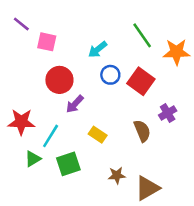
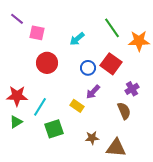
blue circle: (110, 75) -> (88, 68), moved
purple arrow: (75, 104) -> (93, 92), moved
brown semicircle: (142, 131) -> (124, 111), moved
green triangle: (33, 159) -> (16, 122), moved
brown triangle: (147, 188) -> (116, 148), turned 35

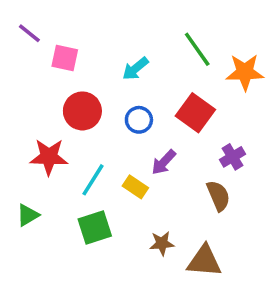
blue circle: (88, 68) -> (139, 120), moved
red star: (17, 96) -> (49, 157), moved
cyan line: (40, 107) -> (93, 180), moved

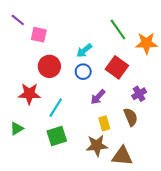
cyan arrow: (135, 69) -> (84, 51), moved
yellow rectangle: (135, 187) -> (104, 123), moved, turned 40
brown star: (162, 243) -> (97, 145), size x1.5

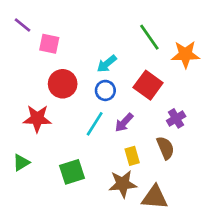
cyan line: (56, 108) -> (95, 124), moved

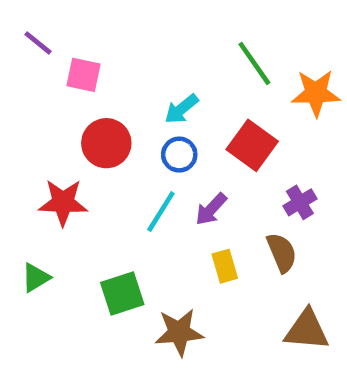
brown star: (123, 184) -> (179, 332), moved
brown triangle: (155, 197) -> (307, 330), moved

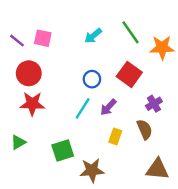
purple line: (38, 43) -> (17, 41), moved
cyan arrow: (181, 109) -> (93, 36), moved
red circle: (106, 143) -> (29, 73), moved
yellow rectangle: (225, 266) -> (115, 136), turned 35

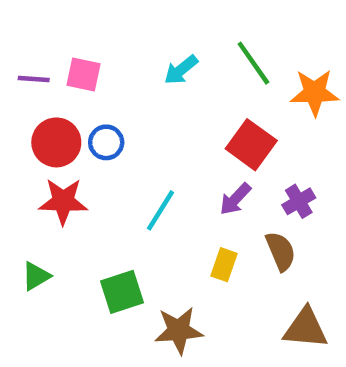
purple line: (17, 41) -> (34, 79), turned -35
blue circle: (92, 79) -> (106, 142), moved
purple arrow: (108, 107) -> (235, 199), moved

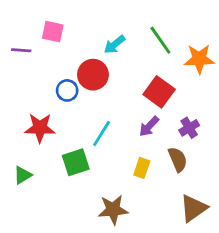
pink square: (84, 74) -> (53, 32), moved
red circle: (56, 142) -> (93, 75), moved
green square: (122, 292) -> (76, 162), moved
brown triangle: (306, 328) -> (193, 208), turned -40

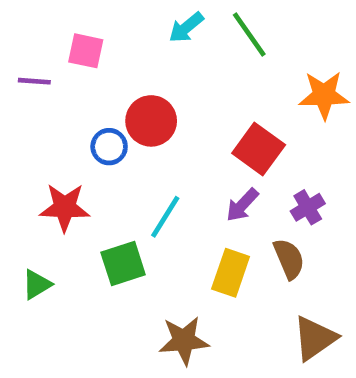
green line: (160, 40) -> (249, 34), moved
cyan arrow: (115, 45) -> (186, 27), moved
yellow rectangle: (142, 168) -> (231, 273), size x1.4

